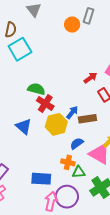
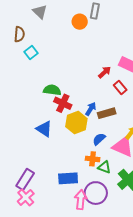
cyan square: (20, 49) -> (31, 53), size x0.6
green triangle: (79, 172) -> (104, 167), turned 32

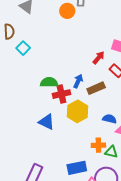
red cross: (63, 103) -> (61, 94), turned -30
blue arrow: (91, 109) -> (78, 81), moved
brown rectangle: (107, 113) -> (96, 88), moved
blue semicircle: (99, 139) -> (110, 119), moved, turned 64

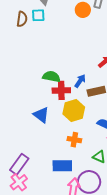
cyan square: (23, 48) -> (38, 15), moved, turned 32
orange cross: (98, 145) -> (74, 140), moved

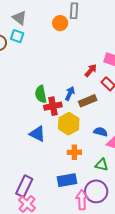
cyan square: (38, 15) -> (17, 36), turned 32
green semicircle: (51, 77) -> (41, 94), turned -102

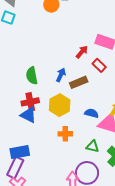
red cross: (53, 106) -> (30, 102), moved
blue rectangle: (67, 180) -> (20, 152), moved

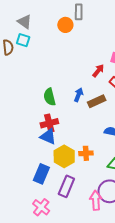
yellow hexagon: (60, 105) -> (64, 156), moved
blue rectangle: (20, 152) -> (41, 174), turned -54
purple rectangle: (15, 168) -> (66, 186), moved

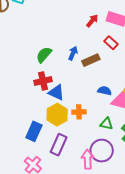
red arrow: (98, 71) -> (92, 21), moved
green semicircle: (50, 97) -> (44, 55), turned 54
blue triangle: (48, 137) -> (56, 92), moved

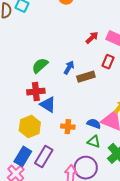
red rectangle: (111, 43) -> (108, 62), turned 64
blue semicircle: (105, 91) -> (94, 124), moved
yellow hexagon: (57, 115) -> (30, 127), moved
blue rectangle: (34, 131) -> (23, 156), moved

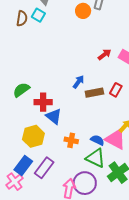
red rectangle: (108, 62) -> (116, 90), moved
green semicircle: (40, 66) -> (21, 90), moved
green triangle: (94, 142) -> (95, 158), size x1.5

